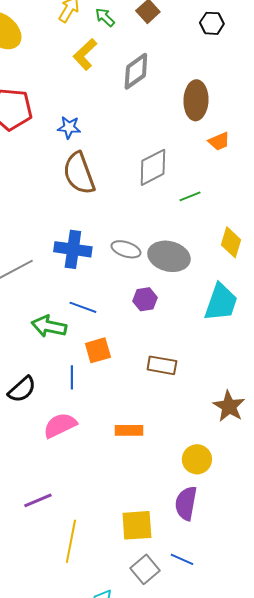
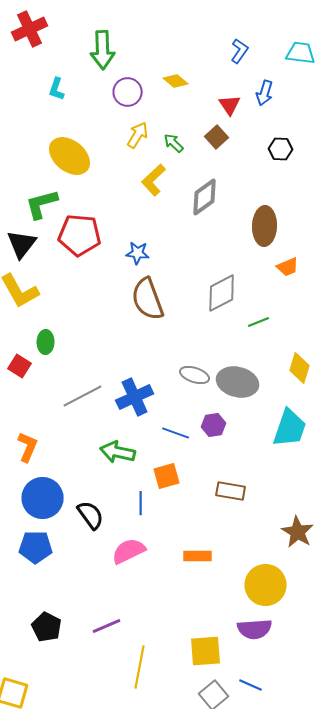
blue cross: (73, 249) -> (135, 397), moved, turned -33
blue line: (83, 307) -> (176, 433), moved
black semicircle: (22, 389) -> (91, 515), turned -84
yellow circle: (197, 459) -> (266, 585), size x1.4
purple semicircle: (186, 503) -> (255, 629), turned -104

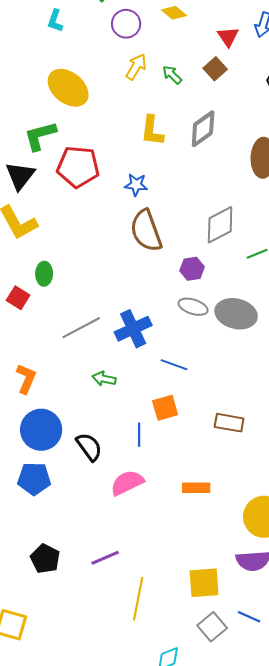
yellow L-shape: (154, 180) -> (152, 131), moved, turned -40
purple hexagon: (214, 425) -> (192, 269), moved
green arrow: (118, 452) -> (104, 379), moved, size x0.7

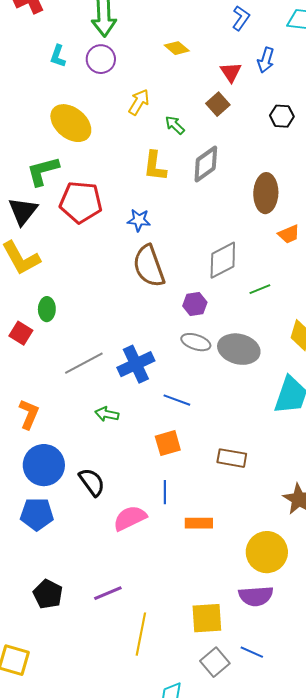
purple circle: (126, 24) -> (101, 59), moved
green arrow: (172, 75) -> (175, 125), moved
blue line: (139, 435) -> (165, 492), moved

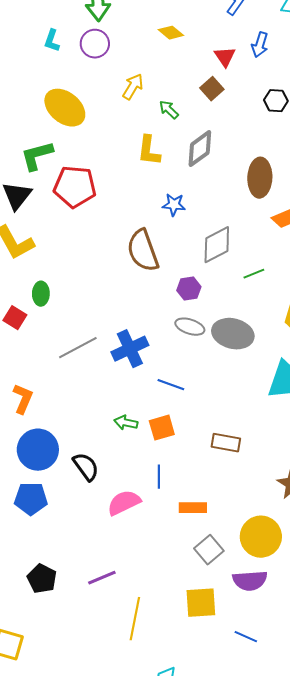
blue star: (139, 220) -> (174, 205), moved
green arrow: (107, 414) -> (126, 423), moved
gray square: (215, 662) -> (209, 550), moved

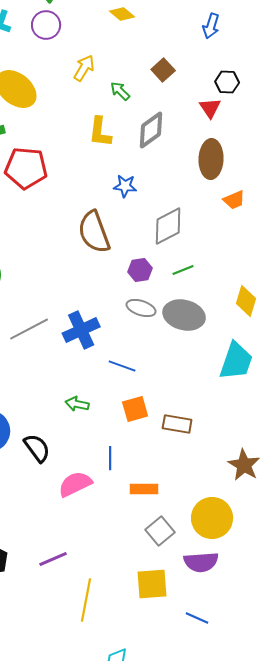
red triangle: (225, 57) -> (210, 108), moved
green line: (254, 274) -> (183, 270), moved
orange square: (162, 428) -> (135, 409), moved

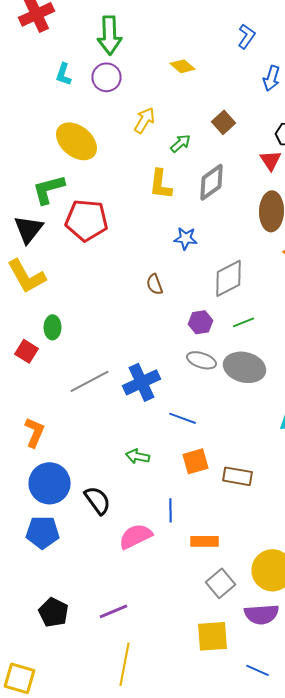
green arrow: (120, 91) -> (180, 143), turned 95
brown semicircle: (94, 232) -> (154, 284), size x0.5
yellow line: (86, 600) -> (124, 664), moved

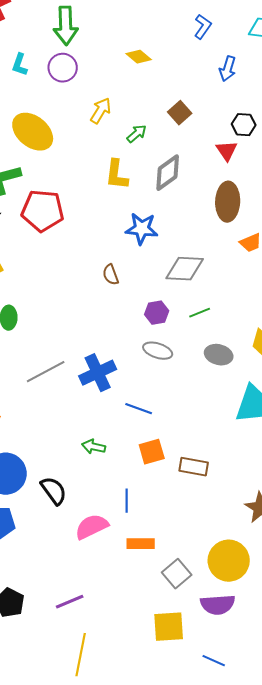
blue star: (186, 238) -> (142, 229), size x1.4
gray diamond: (228, 278) -> (185, 269), turned 30
gray ellipse: (244, 367) -> (219, 355), moved, size x0.7
orange rectangle: (204, 541) -> (141, 544), moved

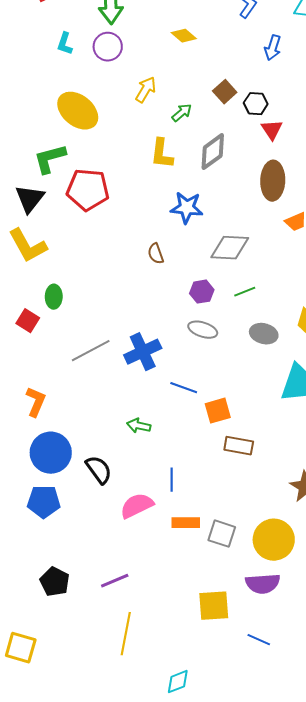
black hexagon: (244, 125) -> (256, 104), moved
orange square: (152, 452) -> (218, 411), moved
gray square: (177, 574) -> (222, 534), moved, turned -32

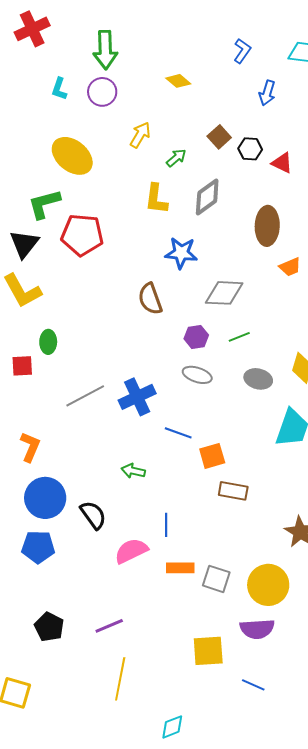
red triangle: (272, 130) -> (282, 163), moved, turned -30
brown semicircle: (156, 254) -> (150, 299), size x1.5
red square: (28, 321) -> (22, 366), turned -35

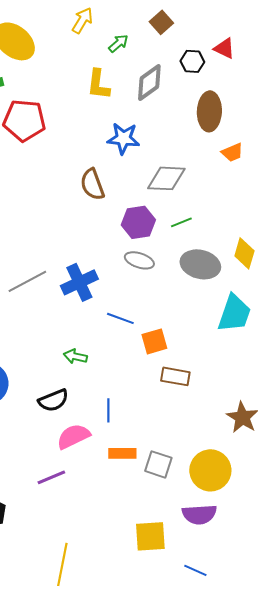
black hexagon: (250, 149) -> (192, 61), moved
purple hexagon: (196, 337) -> (138, 222), size x1.4
gray ellipse: (258, 379) -> (200, 264), size x1.4
black semicircle: (93, 515) -> (53, 400), moved, turned 104
purple line: (109, 626) -> (51, 477), moved

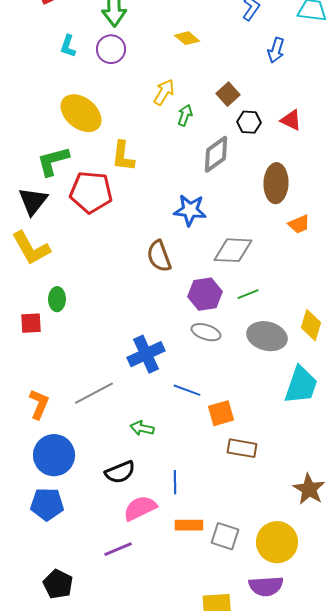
yellow arrow: (82, 20) -> (164, 92), moved
green arrow: (118, 43) -> (185, 115), turned -30
black hexagon: (192, 61) -> (249, 122), moved
yellow L-shape: (98, 84) -> (123, 156), moved
gray line: (27, 281) -> (94, 393), moved

